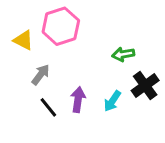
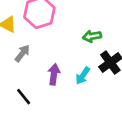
black line: (48, 107) -> (24, 97), moved

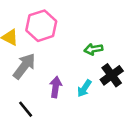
gray arrow: (22, 53) -> (24, 66), size x1.5

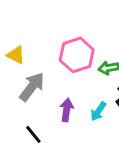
pink hexagon: (41, 26) -> (77, 55), moved

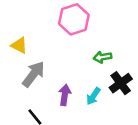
pink hexagon: (77, 55) -> (74, 19), moved

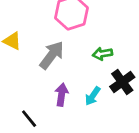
gray arrow: (34, 74) -> (52, 55), moved

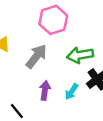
green arrow: (102, 54) -> (80, 55), size x1.5

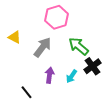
green arrow: (80, 55) -> (79, 46), turned 50

